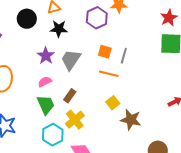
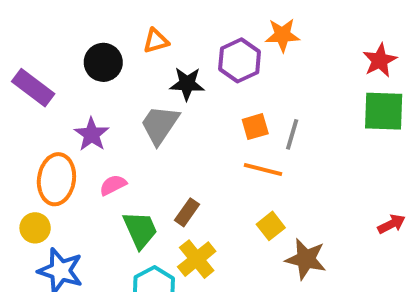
black star: (59, 29) -> (187, 84), moved
orange square: (105, 52) -> (255, 127), turned -32
purple star: (46, 56) -> (92, 134), moved
gray trapezoid: (71, 60) -> (160, 125), moved
pink semicircle: (45, 82) -> (113, 185), moved

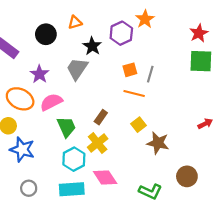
orange star: (282, 35) -> (145, 19), turned -30
black star: (187, 84) -> (92, 46), turned 30
orange ellipse: (56, 179) -> (20, 99), turned -72
pink semicircle: (113, 185) -> (51, 102), size x1.5
brown rectangle: (187, 212) -> (101, 117), moved

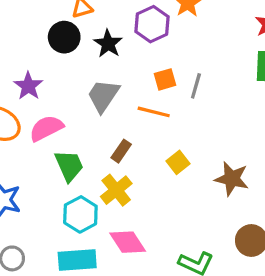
black circle: (46, 34) -> (64, 37), moved
gray trapezoid: (77, 69) -> (103, 96), moved
orange line: (134, 93) -> (154, 112), moved
brown star: (158, 143) -> (232, 179), moved

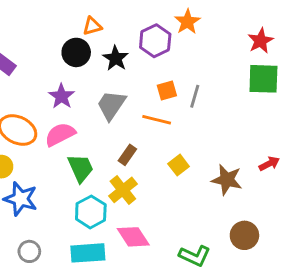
purple star: (28, 86) -> (62, 96), moved

